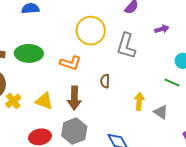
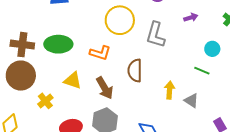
brown semicircle: (105, 81) -> (135, 70), size x1.6
brown arrow: (74, 98) -> (105, 88), turned -30
yellow cross: (13, 101) -> (45, 101), moved
yellow triangle: (44, 101) -> (73, 80), moved

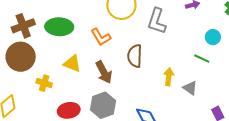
brown cross: (22, 45) -> (23, 26), turned -30
orange L-shape: (100, 53) -> (101, 37), turned 40
yellow cross: (45, 101) -> (44, 83), turned -35

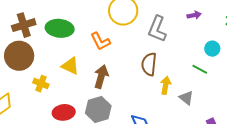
brown semicircle: (135, 56) -> (149, 64), moved
brown arrow: (104, 72) -> (101, 77), turned -140

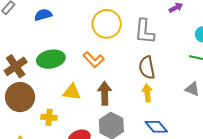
yellow arrow: (166, 85) -> (147, 93), moved

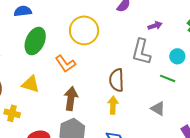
gray L-shape: (145, 31) -> (141, 52), moved
green ellipse: (51, 59) -> (35, 41), moved, turned -64
yellow triangle: (72, 92) -> (31, 84), moved

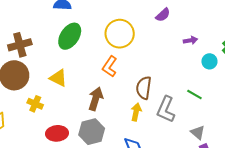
gray L-shape: (141, 52) -> (166, 109), moved
cyan circle: (177, 56) -> (209, 61), moved
orange L-shape: (65, 64) -> (110, 66), moved, turned 60
gray triangle: (158, 109) -> (198, 132), moved

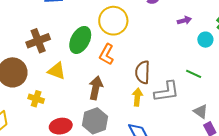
green ellipse: (70, 36) -> (80, 40), moved
brown cross: (20, 45) -> (38, 41), moved
gray L-shape: (166, 109) -> (167, 92), turned -116

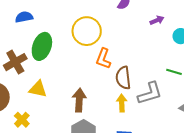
green ellipse: (80, 40) -> (42, 46), moved
orange L-shape: (107, 54) -> (103, 59), moved
yellow cross: (36, 99) -> (22, 120), turned 35

